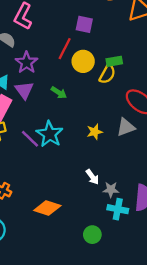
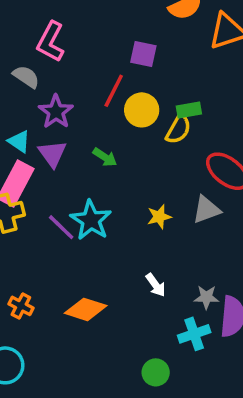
gray star: (111, 190) -> (206, 297), moved
orange diamond: (47, 208) -> (86, 309), moved
cyan cross: (118, 209) -> (194, 334), turned -30

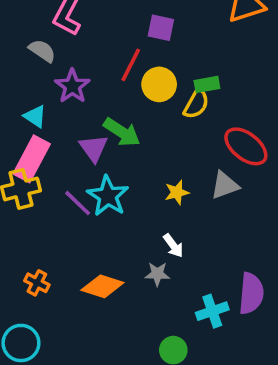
purple triangle: (52, 154) -> (94, 148), moved
green arrow: (105, 157) -> (122, 132), size x1.5
white arrow: (156, 285) -> (173, 246), moved
gray star: (206, 297) -> (157, 274), moved

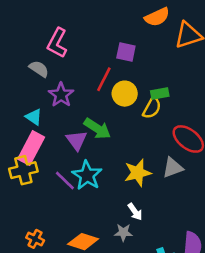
yellow star: (177, 192) -> (138, 173), size x1.5

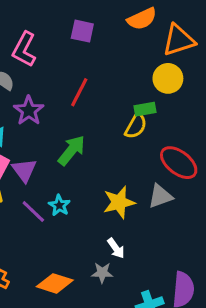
purple square: (126, 52) -> (82, 31), moved
yellow circle: (125, 94) -> (168, 78), moved
green arrow: (97, 129) -> (72, 150), turned -84
purple triangle: (77, 140) -> (24, 170), moved
cyan star: (87, 175) -> (59, 205), size x0.6

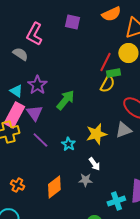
red line: (79, 92) -> (105, 62), moved
purple star: (29, 111) -> (37, 85), moved
cyan star: (59, 205) -> (68, 144), moved
orange diamond: (55, 283) -> (54, 187), turned -55

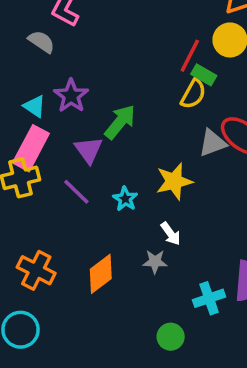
green rectangle: (113, 73) -> (204, 75), turned 40
purple triangle: (34, 113) -> (89, 150), moved
gray triangle: (123, 130) -> (212, 143), moved
orange cross: (17, 185) -> (36, 270), size x1.5

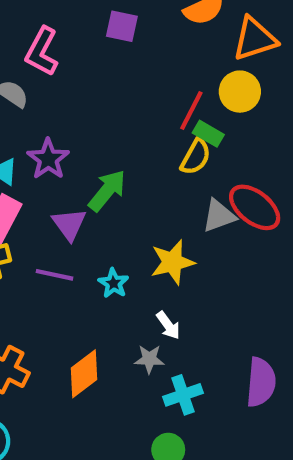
purple line: (76, 192) -> (54, 275), turned -32
cyan cross: (209, 298) -> (183, 395), moved

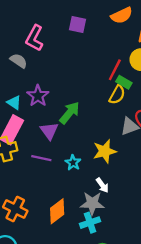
gray star: (149, 359) -> (92, 203), size x1.5
cyan cross: (183, 395) -> (90, 223), moved

